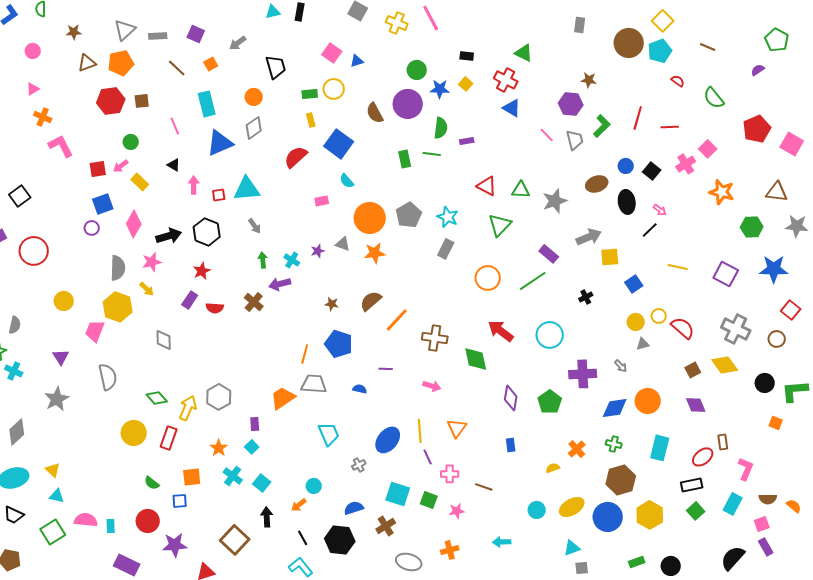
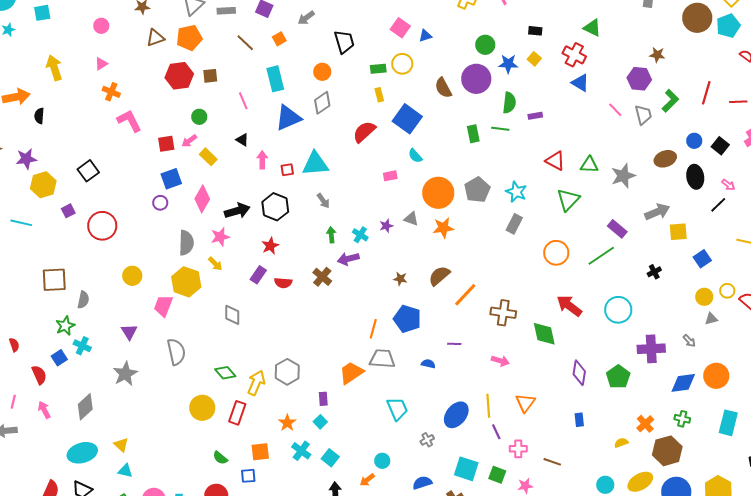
brown hexagon: (621, 480) -> (667, 451), moved

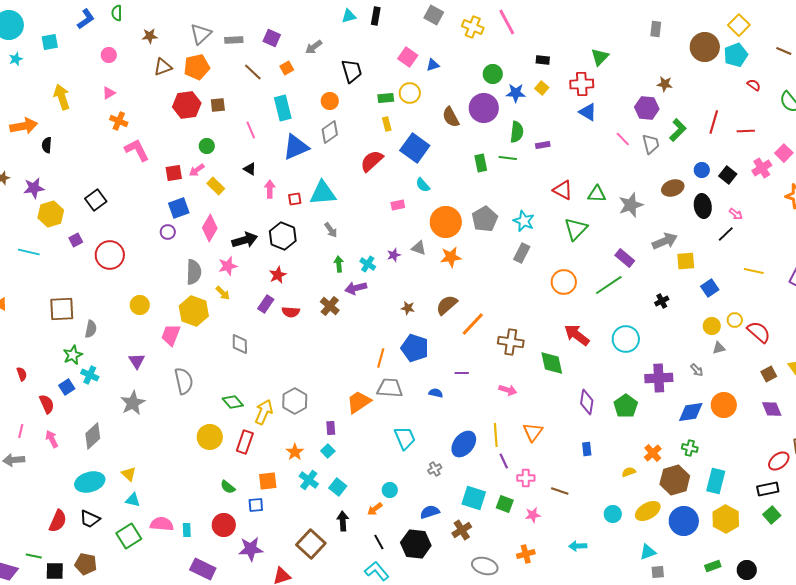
green triangle: (592, 28) -> (600, 57), turned 48
red cross: (574, 55) -> (582, 84), turned -30
cyan rectangle: (728, 423) -> (716, 481), moved

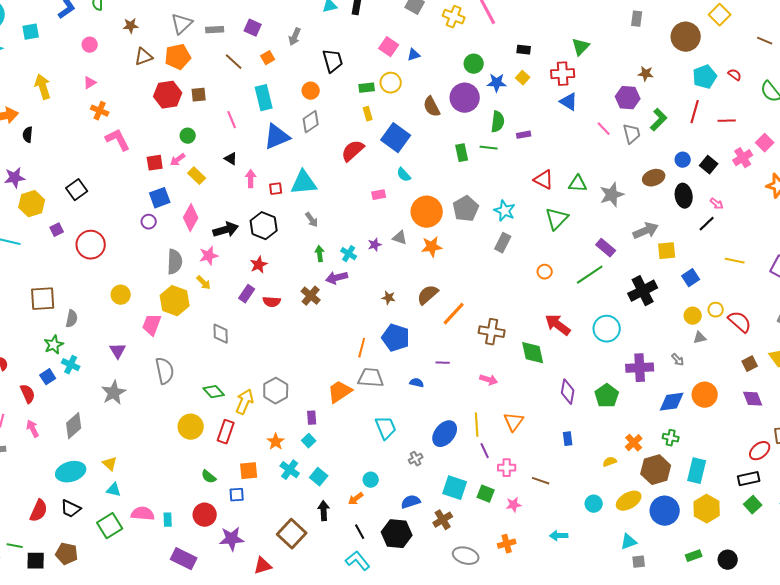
gray arrow: (314, 47) -> (295, 37), turned -30
cyan pentagon: (736, 55) -> (705, 77), moved
orange circle: (564, 282) -> (545, 272), size x0.6
black cross: (662, 301) -> (643, 291), size x2.0

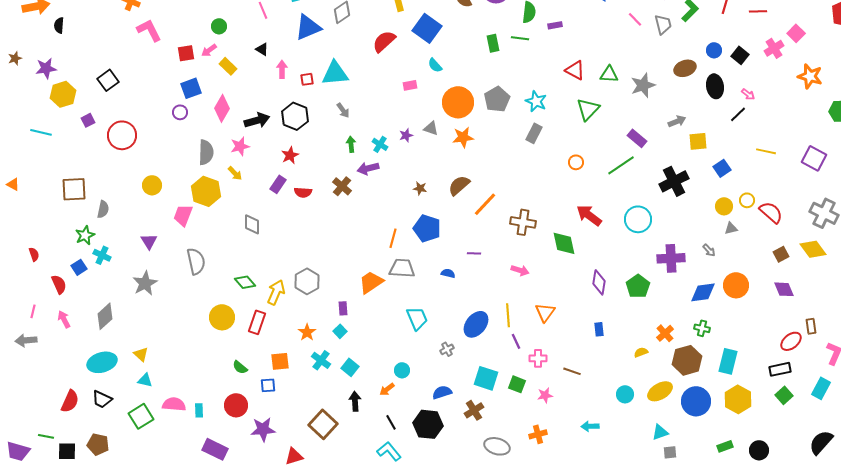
gray arrow: (646, 231) -> (677, 121), size x0.7

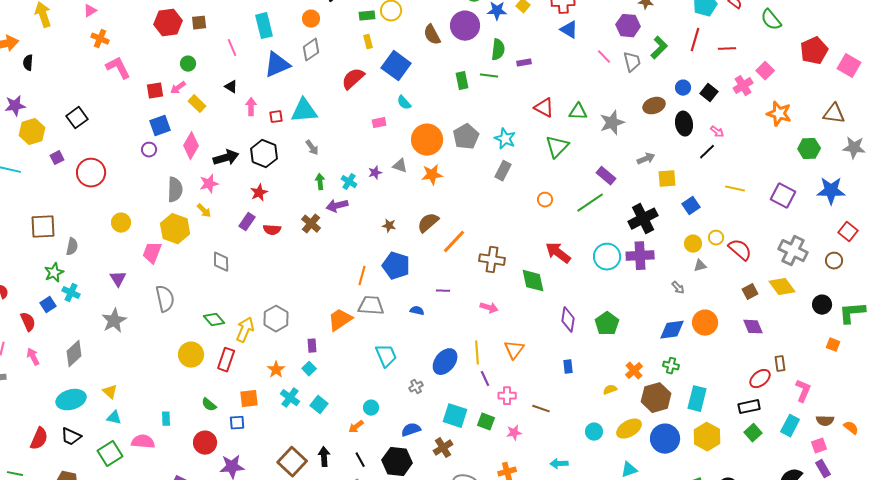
purple cross: (671, 258) -> (640, 256), moved
black arrow: (355, 401) -> (324, 457), moved
cyan rectangle: (199, 410) -> (166, 419), moved

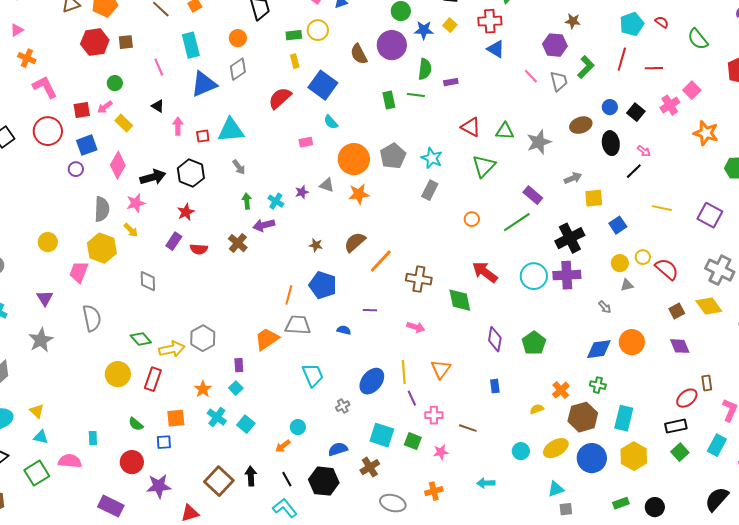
red circle: (91, 173) -> (48, 131), moved
yellow arrow: (245, 330) -> (172, 349), turned 55

